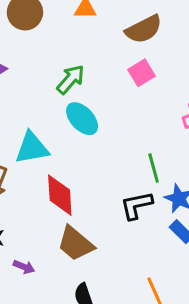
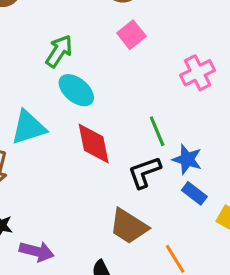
red diamond: (60, 195) -> (94, 143), moved
brown trapezoid: (76, 244) -> (129, 226), moved
purple arrow: (24, 267) -> (37, 251), size x1.5

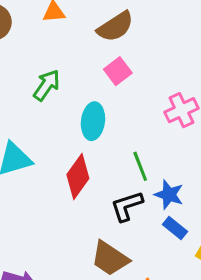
cyan ellipse: (76, 90) -> (93, 121), moved, turned 56
red diamond: (94, 143) -> (78, 176), turned 45

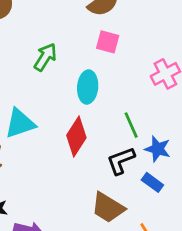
pink square: (118, 71) -> (108, 42), turned -35
blue rectangle: (175, 228) -> (152, 182), moved

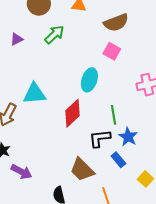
green arrow: (45, 57) -> (54, 35), moved

